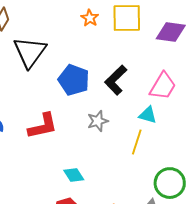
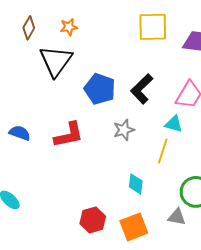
orange star: (90, 18) -> (69, 27), moved, turned 30
cyan diamond: (74, 175) -> (136, 184), moved, turned 40

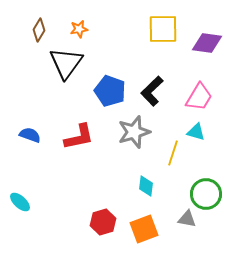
cyan triangle: (174, 124) -> (196, 132), moved
gray star: (124, 130) -> (134, 132), size x1.5

